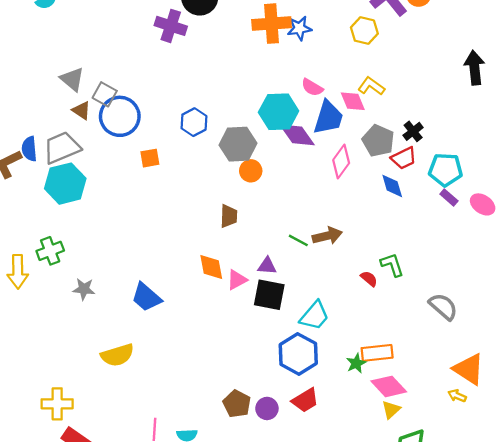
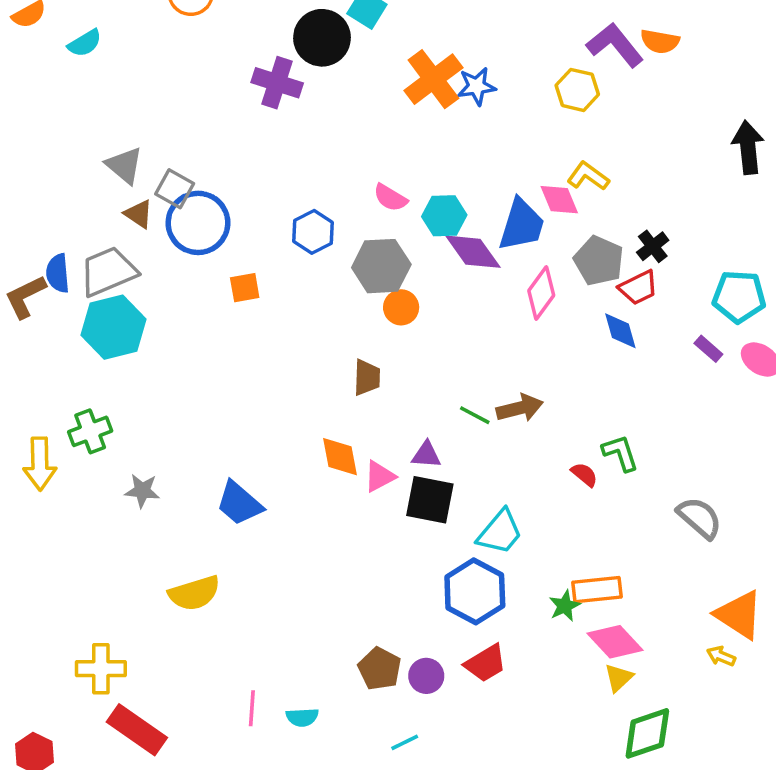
orange cross: (272, 24) -> (433, 79), turned -33
pink semicircle: (312, 87) -> (390, 198), moved
cyan hexagon: (279, 112) -> (444, 216), size x0.7
cyan pentagon: (446, 170) -> (739, 297), moved

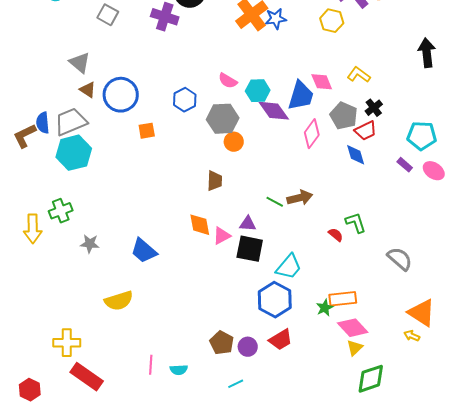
yellow L-shape: (588, 176) -> (359, 75), moved
gray square: (175, 189) -> (108, 15), moved

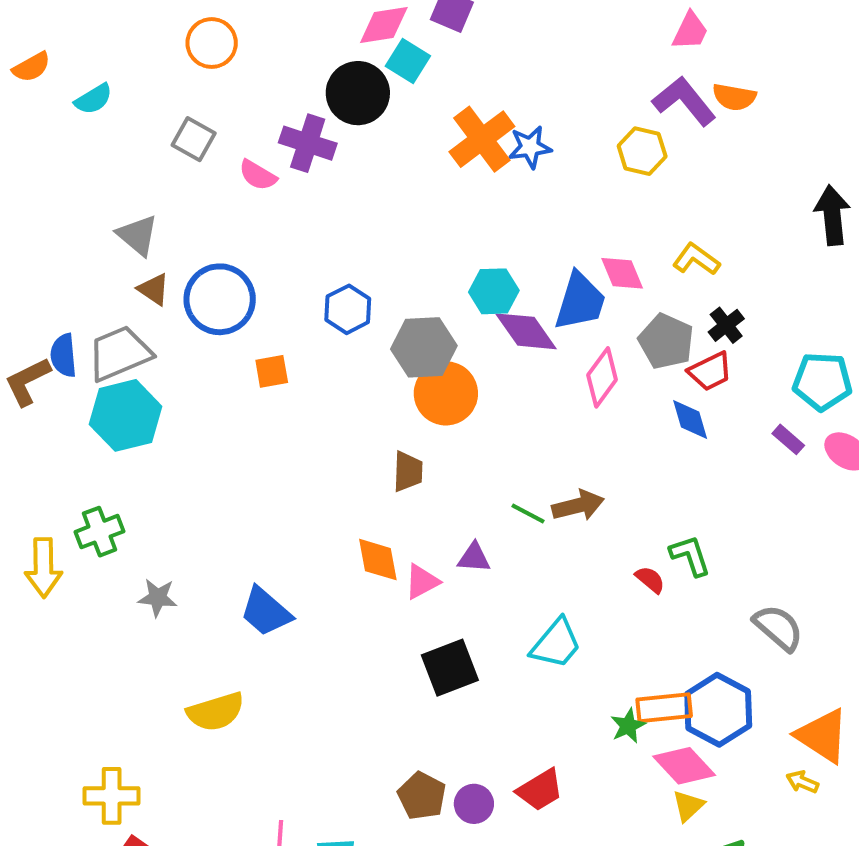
pink semicircle: (228, 81) -> (258, 175), moved
orange circle: (234, 142) -> (446, 393), size x1.6
black square: (250, 249) -> (450, 668), moved, turned -32
blue hexagon: (275, 300) -> (718, 710), moved

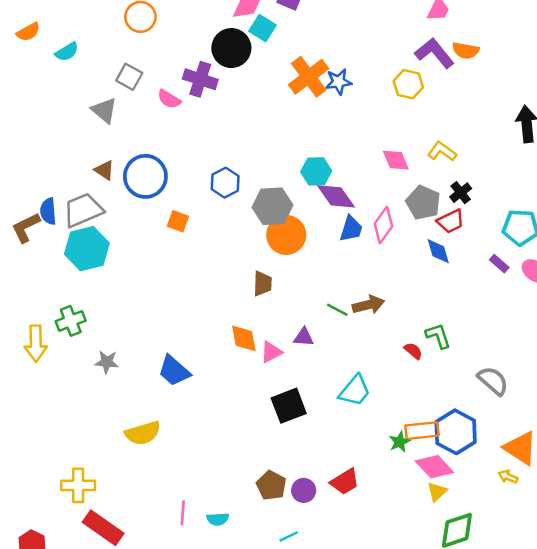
gray triangle: (138, 235) -> (104, 110), moved
blue trapezoid: (580, 301) -> (351, 229), moved, size x0.7
orange square: (272, 371) -> (178, 221), turned 30

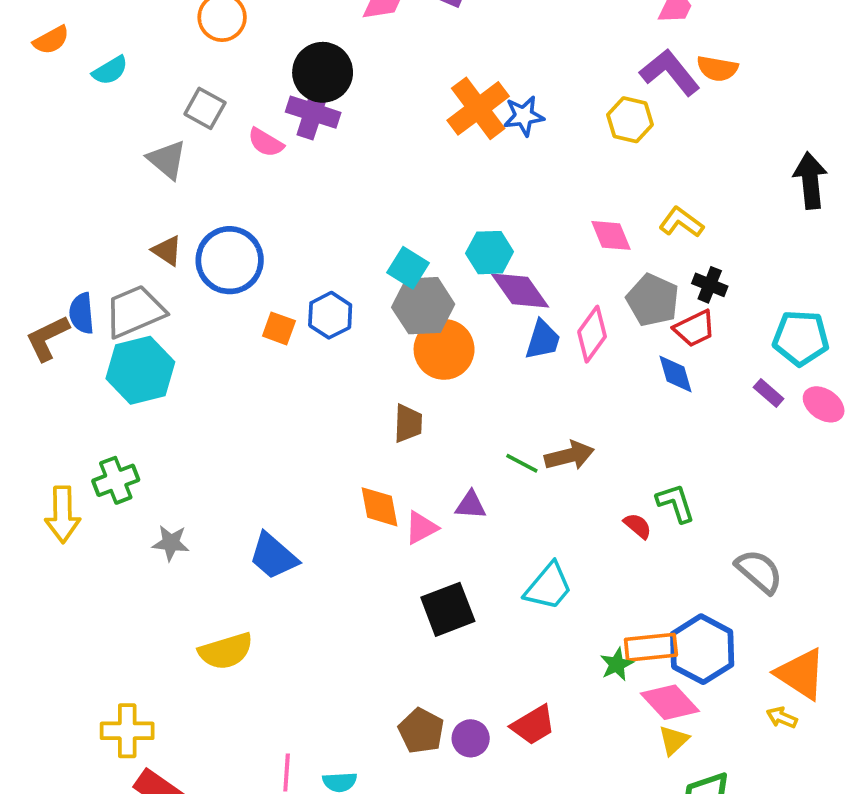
cyan square: (263, 28) -> (408, 268), moved
black circle: (231, 48) -> (323, 72), moved
blue hexagon: (225, 183) -> (330, 315), moved
black cross: (461, 193) -> (710, 285), turned -30

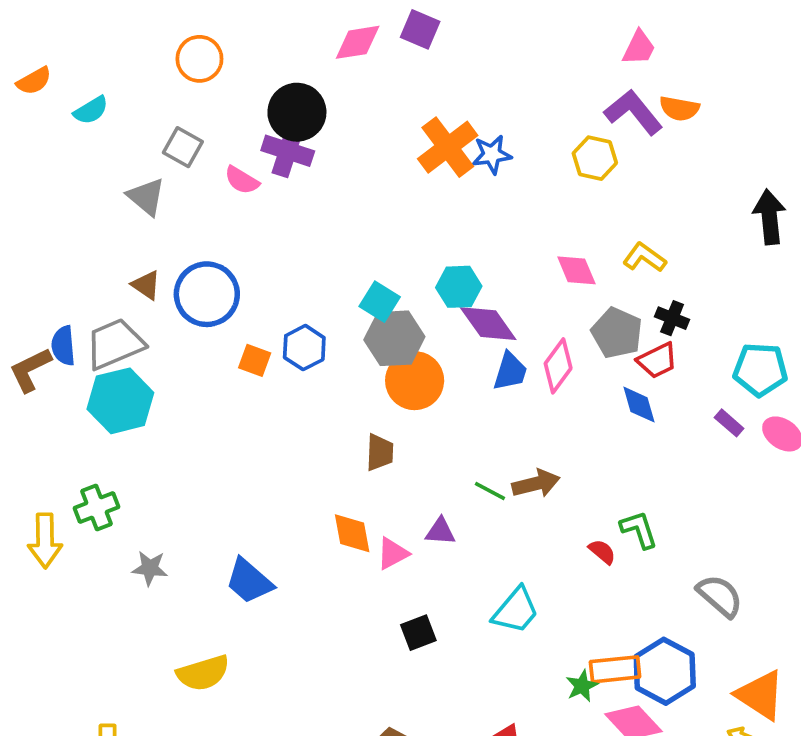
black square: (448, 609) -> (418, 633), size x0.7

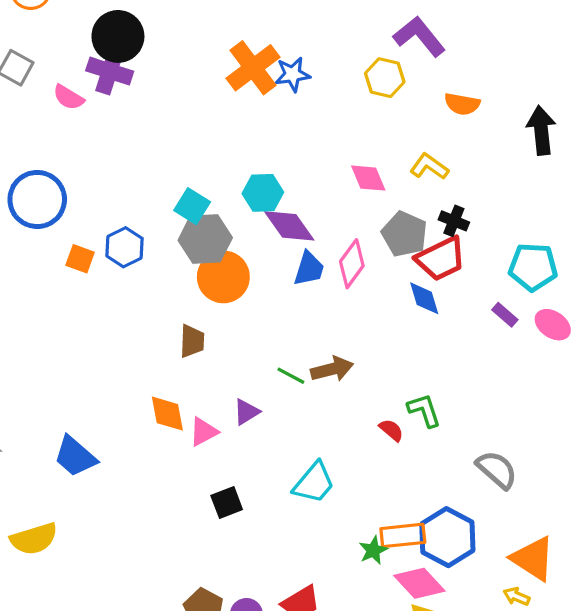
orange semicircle: (679, 108) -> (462, 104), moved
red trapezoid: (657, 360) -> (441, 259), size x1.4
purple triangle: (440, 531) -> (246, 412), turned -36

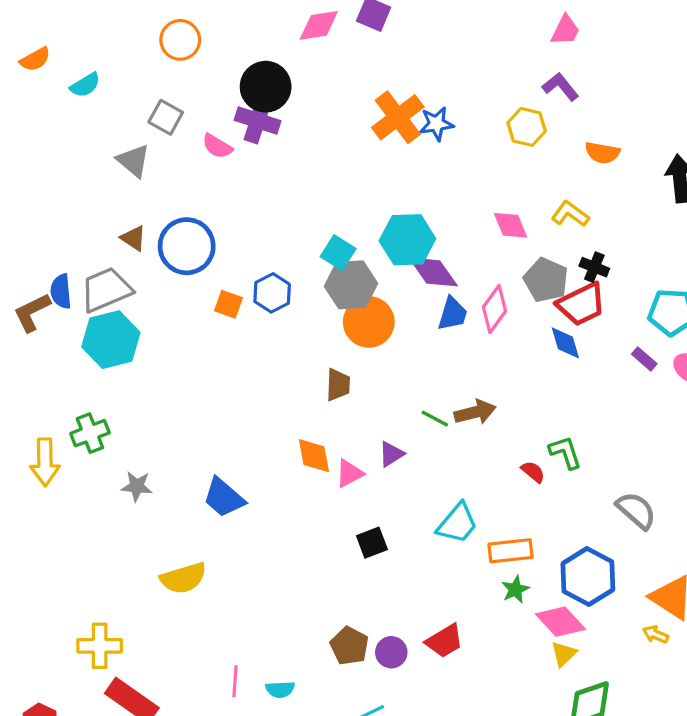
purple L-shape: (419, 36) -> (560, 87), size x0.7
cyan hexagon: (263, 193) -> (407, 240), size x1.4
orange rectangle: (403, 535) -> (511, 551), moved

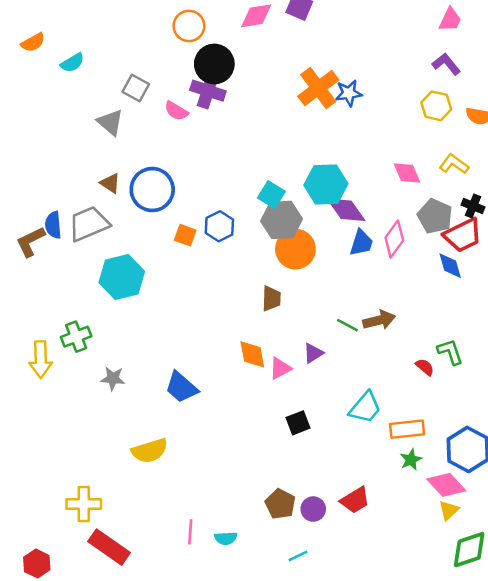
orange circle: (180, 40) -> (189, 26), moved
yellow hexagon: (527, 127) -> (436, 106), moved
cyan hexagon: (111, 340) -> (122, 277), moved

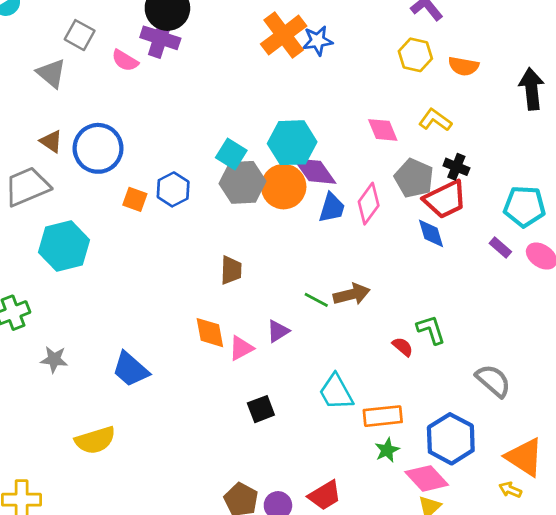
orange circle: (295, 249) -> (284, 187), moved
cyan trapezoid: (365, 408) -> (336, 392), turned 111

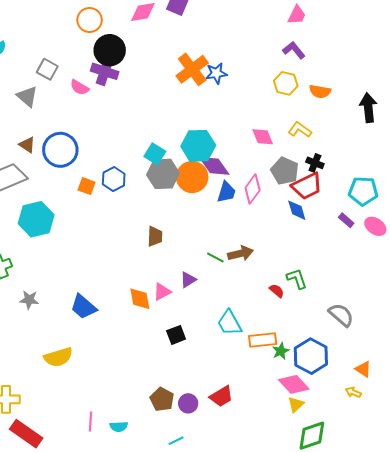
orange diamond: (210, 333) -> (140, 299), moved
green star: (387, 450) -> (281, 351), moved
orange triangle: (524, 457) -> (363, 369), size x0.6

